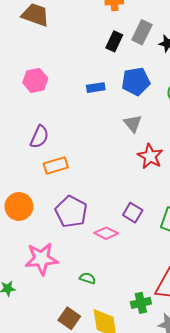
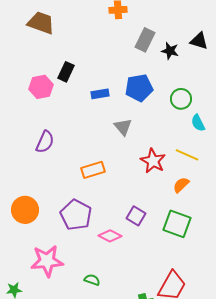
black rectangle: (114, 41) -> (66, 72), moved
gray triangle: (133, 123) -> (123, 127), moved
orange rectangle: (56, 165) -> (93, 170), moved

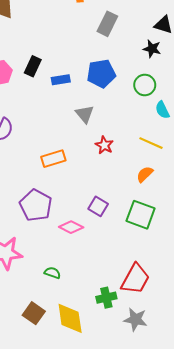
black star: (170, 51) -> (152, 49), moved
black rectangle: (66, 72) -> (33, 66), moved
red star: (153, 161) -> (104, 145), moved, size x0.7

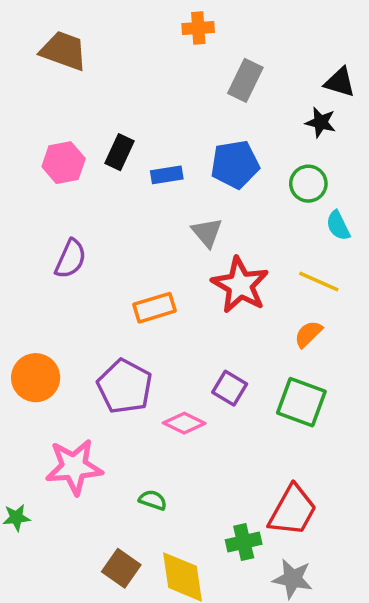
red star: (104, 145) -> (240, 285), size x1.8

